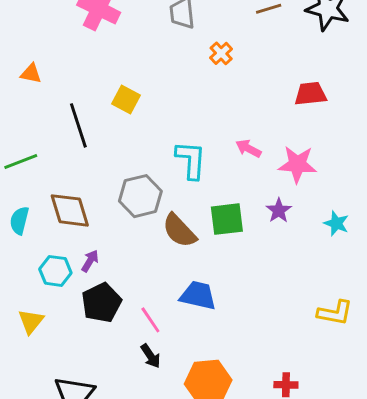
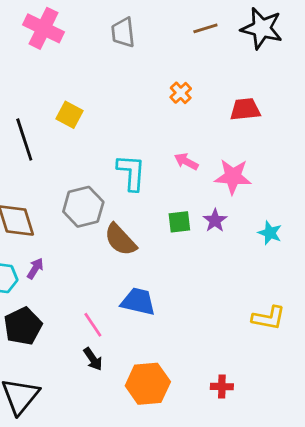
orange cross: (221, 53) -> (181, 93), moved
green square: (227, 219) -> (179, 222), moved, size x0.7
black pentagon: (101, 303) -> (23, 326), moved

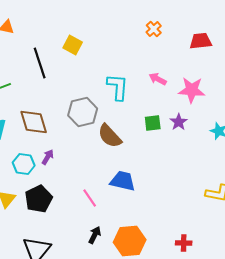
black arrow: (93, 359) -> (95, 235), moved, turned -120

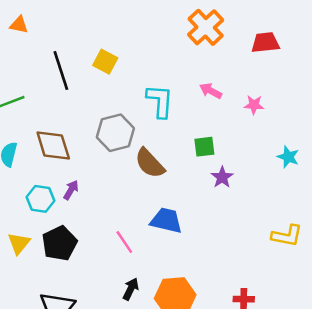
orange cross: (154, 29) -> (206, 27), size x1.8
yellow square: (73, 45) -> (105, 62), moved
pink star: (192, 90) -> (254, 105), size x0.6
purple star: (179, 122) -> (222, 177), moved

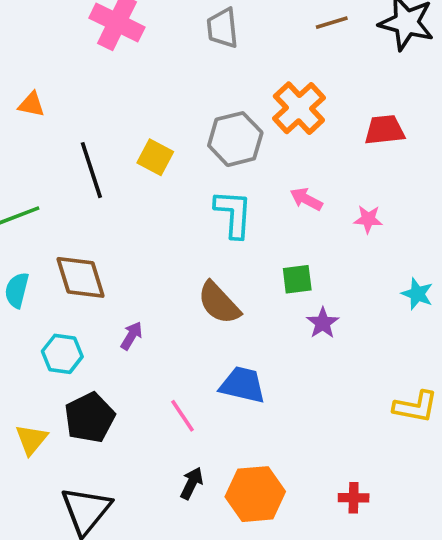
gray hexagon: (115, 133) -> (235, 139), moved
purple arrow: (71, 190) -> (132, 336), moved
yellow triangle: (19, 243) -> (31, 439), moved

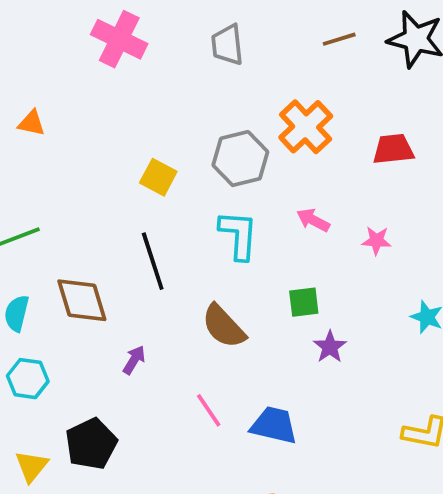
black line: (91, 170) -> (153, 261), moved
cyan hexagon: (62, 354) -> (28, 379), moved
blue trapezoid: (243, 385) -> (274, 425), moved
pink line: (182, 416) -> (209, 410), moved

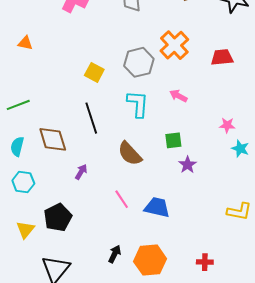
pink star: (377, 241) -> (227, 125), moved

